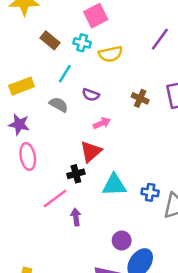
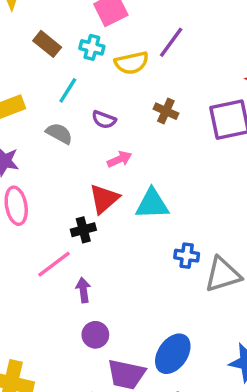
purple line: (160, 39) -> (171, 42), moved
brown cross: (140, 98) -> (166, 111), moved
cyan triangle: (114, 185) -> (152, 204), moved
purple circle: (122, 241) -> (95, 335), moved

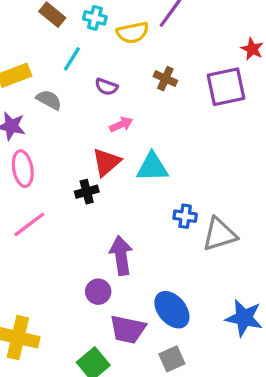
gray semicircle: (59, 133) -> (49, 100), moved
pink line: (54, 264) -> (29, 224), moved
purple arrow: (83, 290) -> (121, 256), moved, size x1.6
blue ellipse: (173, 354) -> (172, 310), turned -75

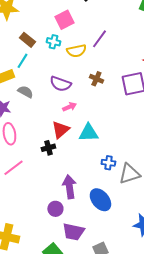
cyan line: (72, 59) -> (22, 61), moved
purple semicircle: (106, 87) -> (60, 84), size x1.5
blue ellipse: (172, 310) -> (100, 200), moved

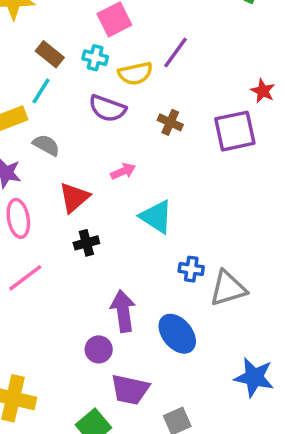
purple semicircle: (60, 84) -> (107, 108), moved
red triangle: (60, 130) -> (74, 197), moved
cyan triangle: (88, 133) -> (156, 217), turned 35

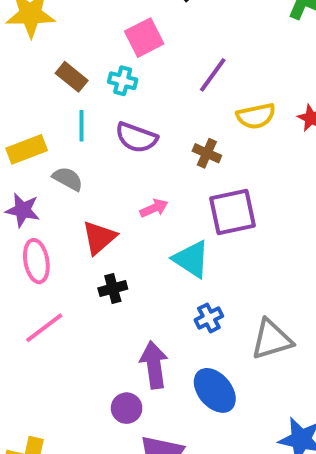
yellow semicircle: (135, 73) -> (256, 116), moved
cyan line: (41, 91) -> (81, 126), moved, turned -32
purple square: (235, 131) -> (232, 212), moved
blue cross: (191, 269) -> (209, 318), moved, turned -35

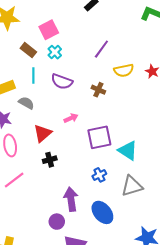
pink square: (144, 38) -> (49, 30), moved
cyan cross: (123, 81) -> (55, 52), turned 32
purple square: (232, 212) -> (99, 137), moved
cyan triangle: (191, 259) -> (128, 151), moved

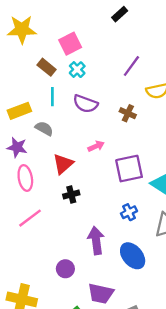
purple circle: (57, 222) -> (65, 269), moved

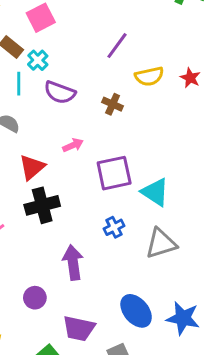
cyan cross: (77, 70) -> (38, 60), moved
black cross: (71, 194) -> (42, 205), size x1.6
blue ellipse: (133, 256) -> (136, 311), moved

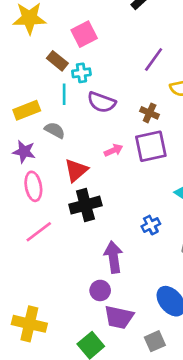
cyan cross: (38, 60) -> (81, 73), turned 36
purple square: (114, 173) -> (151, 146), moved
purple circle: (35, 298) -> (100, 290), moved

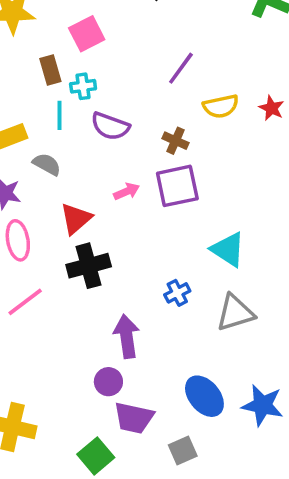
brown rectangle: (57, 61) -> (50, 70), turned 35

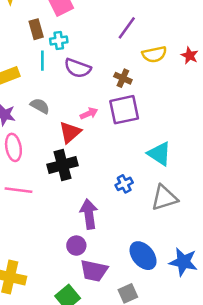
gray semicircle: (47, 164) -> (40, 106), moved
red triangle: (76, 219) -> (70, 132), moved
pink line: (25, 302) -> (18, 190), turned 44

